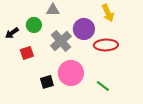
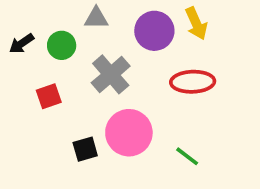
purple circle: (84, 29) -> (154, 31), moved
black arrow: (12, 33) -> (22, 44), moved

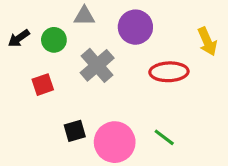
yellow arrow: (196, 23) -> (207, 41), moved
pink circle: (129, 133) -> (115, 142), moved

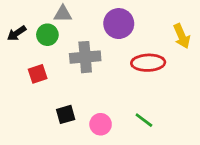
gray triangle: (84, 16) -> (63, 14), moved
gray cross: (97, 65) -> (85, 57), turned 36
pink circle: (115, 142) -> (101, 124), size x0.6

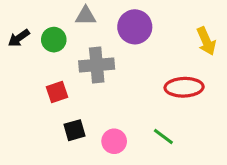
gray triangle: (63, 14) -> (86, 16), moved
red ellipse: (148, 63) -> (184, 87), moved
red square: (38, 74) -> (57, 92), moved

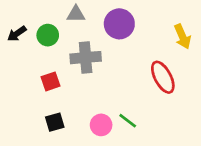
red ellipse: (184, 87) -> (163, 77), turned 64
black square: (74, 130) -> (55, 122), moved
green line: (163, 136) -> (128, 121), moved

